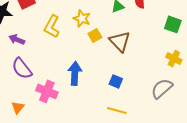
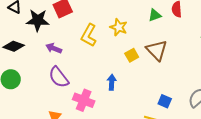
yellow square: (95, 35) -> (132, 55), moved
blue arrow: (75, 73) -> (112, 82), size x0.7
blue square: (116, 81) -> (165, 101), moved

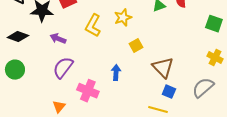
yellow star: (119, 27) -> (123, 18), turned 30
brown triangle: (157, 50) -> (163, 68), moved
purple semicircle: (59, 77) -> (63, 68), turned 75

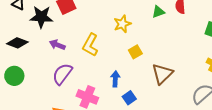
yellow L-shape: (93, 26) -> (90, 45), moved
brown triangle: (163, 68) -> (162, 74), turned 30
blue square: (169, 92) -> (129, 98), moved, turned 32

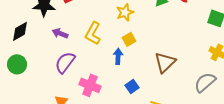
black diamond: (17, 43) -> (20, 31), turned -50
yellow square: (135, 52) -> (129, 39), moved
blue arrow: (115, 79) -> (118, 56), moved

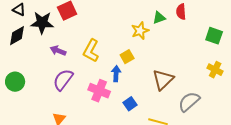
yellow star: (125, 12) -> (140, 31), moved
black diamond: (20, 31) -> (17, 36), moved
gray semicircle: (205, 82) -> (189, 102), moved
pink cross: (90, 85) -> (99, 91), moved

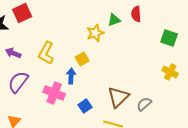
brown triangle: (163, 80) -> (118, 97), moved
gray semicircle: (189, 102) -> (144, 104), size x0.7

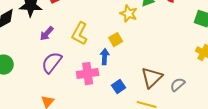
yellow star: (95, 33) -> (129, 14), turned -30
purple arrow: (13, 53) -> (47, 34), turned -70
pink cross: (54, 93) -> (88, 74), turned -30

